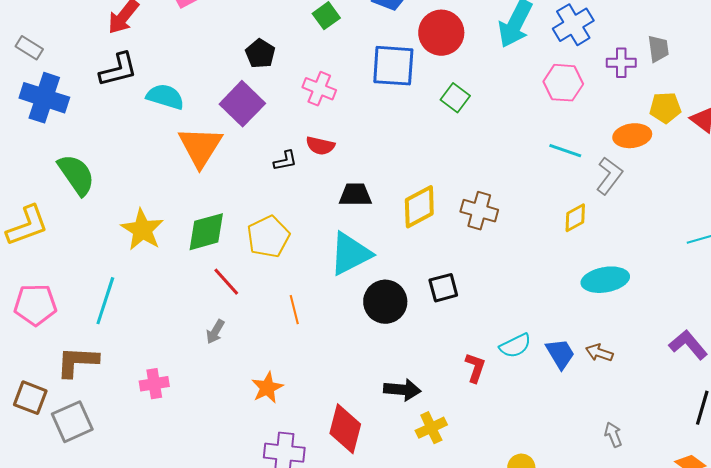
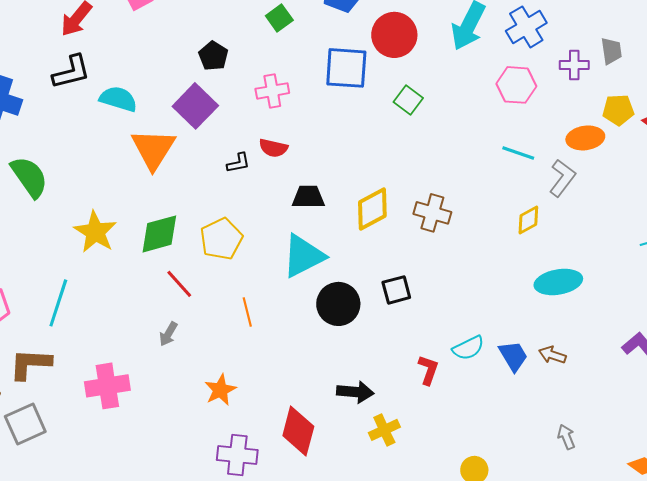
pink cross: (319, 89) -> (272, 91), turned -32
pink cross: (154, 384) -> (107, 386), size x1.5

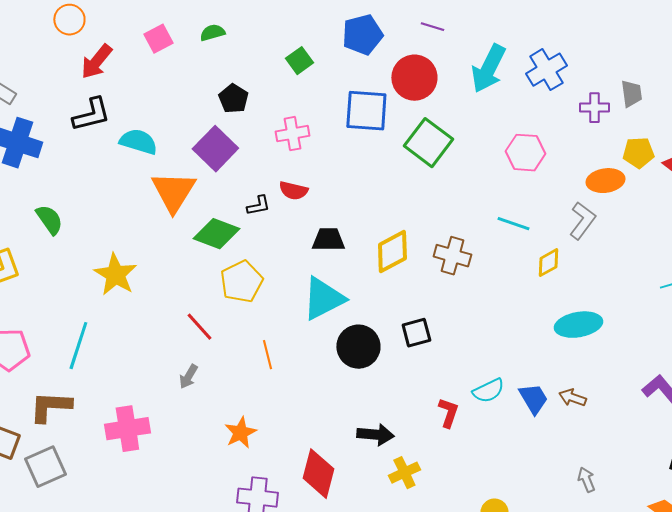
pink hexagon: (516, 85) -> (525, 153), moved
green square: (408, 100) -> (428, 143), size x1.6
cyan line: (518, 153) -> (513, 224), moved
green semicircle: (29, 177) -> (49, 220), size x0.7
green diamond: (159, 234) -> (216, 234), moved, turned 36

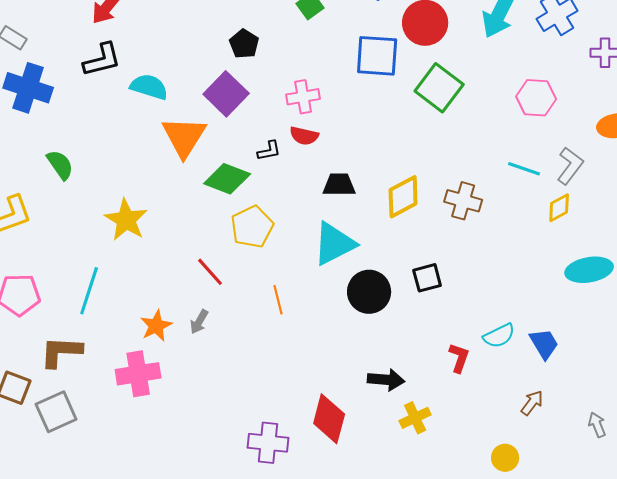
pink cross: (292, 134) -> (303, 97), moved
gray L-shape: (582, 221) -> (570, 166), moved
brown arrow: (572, 398) -> (532, 403), moved, turned 108
orange star: (240, 433) -> (156, 326), moved

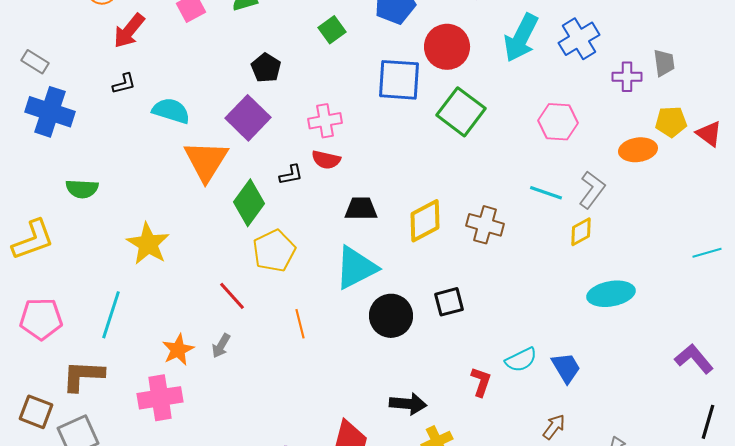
black L-shape: (102, 60) -> (124, 84), size x0.6
green semicircle: (60, 165) -> (82, 189), turned 128
green diamond: (227, 179) -> (249, 203), turned -75

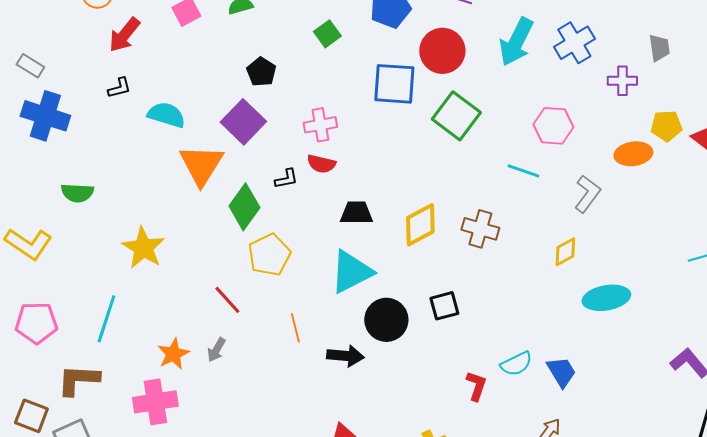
gray trapezoid: (664, 63) -> (659, 48), moved
cyan line: (546, 193) -> (523, 171), moved
yellow diamond: (581, 232) -> (565, 252), moved
yellow L-shape: (33, 240) -> (28, 244), turned 54
black arrow: (408, 404) -> (345, 356), moved

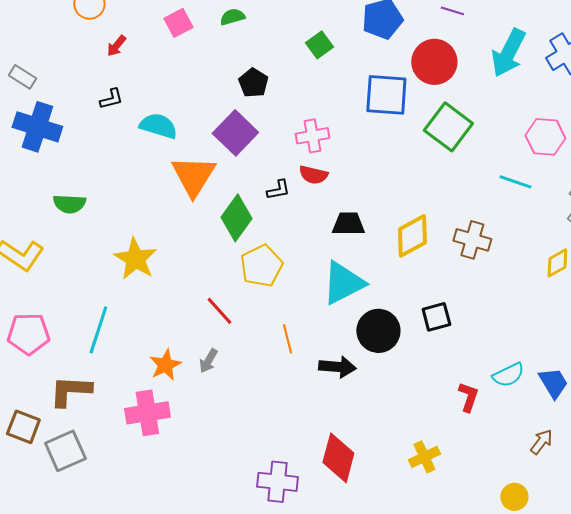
red arrow: (124, 35) -> (116, 46), size x0.6

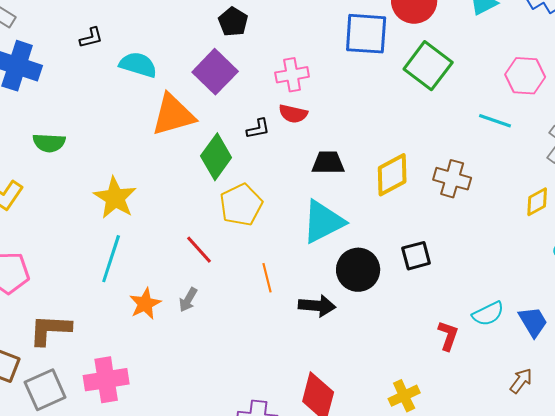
orange triangle: (193, 176) -> (173, 115), turned 42
cyan line: (98, 330) -> (111, 259), moved
pink cross: (147, 413) -> (106, 380), moved

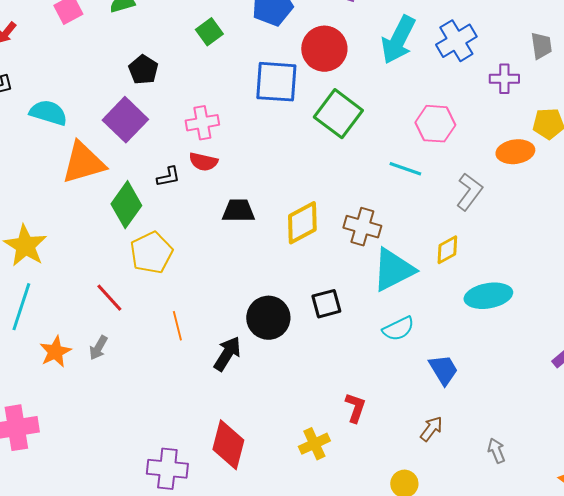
cyan triangle: (323, 222) -> (393, 270), moved
black arrow: (317, 306) -> (227, 354), turned -63
cyan semicircle: (488, 314) -> (398, 329), moved
red L-shape: (448, 336) -> (355, 408), moved

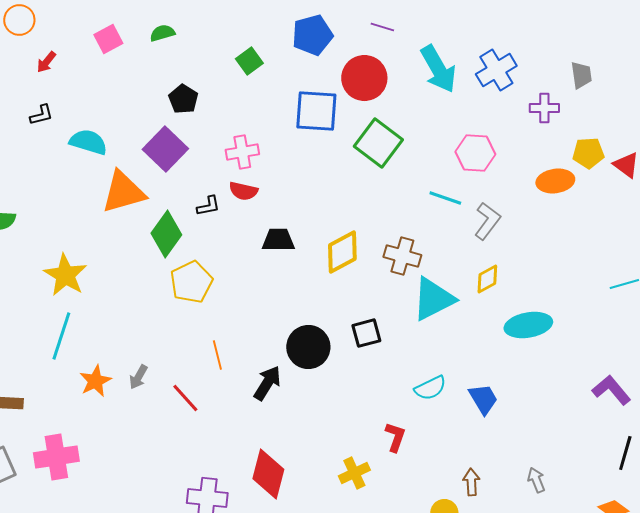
cyan arrow: (398, 40) -> (438, 69), turned -57
gray L-shape: (469, 192) -> (487, 221), moved
red line: (109, 298) -> (185, 398), moved
cyan semicircle: (398, 329) -> (430, 388), moved
brown arrow: (431, 429) -> (471, 482), moved, turned -40

